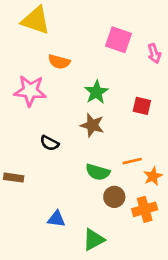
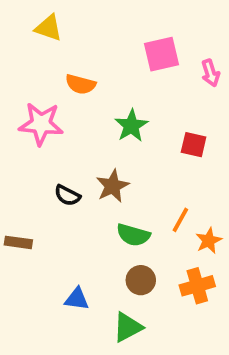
yellow triangle: (36, 20) -> (49, 28), size x0.7
pink square: (118, 40) -> (162, 54), turned -32
brown star: (92, 125) -> (113, 186), moved, turned 30
orange line: (132, 161) -> (180, 220), turned -48
brown circle: (114, 197) -> (141, 280), moved

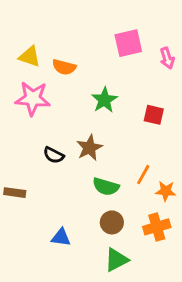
yellow triangle: (49, 28) -> (30, 57), moved
orange star: (209, 241) -> (166, 191), turned 30
green triangle: (128, 327) -> (116, 260), moved

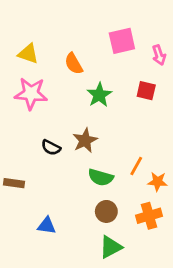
orange semicircle: (64, 67) -> (74, 64), moved, turned 45
red square: (154, 115) -> (146, 91), moved
blue triangle: (61, 237) -> (47, 226), moved

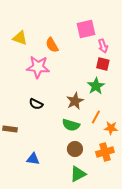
pink arrow: (159, 55) -> (103, 46), moved
pink star: (31, 93) -> (38, 67), moved
green star: (99, 95) -> (96, 86), moved
brown star: (85, 140) -> (75, 101), moved

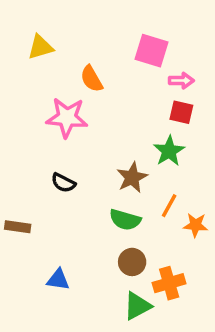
pink square: (86, 29) -> (151, 51), turned 30
yellow triangle: (20, 38) -> (41, 47), moved, turned -35
pink arrow: (103, 46) -> (181, 81), turned -72
orange cross: (105, 152) -> (169, 283), moved

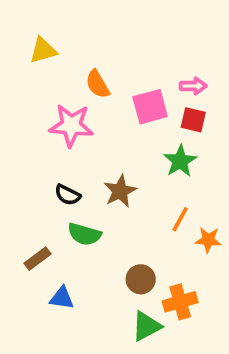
pink square: (151, 51) -> (150, 107), moved, turned -32
brown star: (132, 177) -> (120, 191), moved
green semicircle: (125, 220) -> (84, 234), moved
brown rectangle: (18, 227) -> (37, 259), moved, turned -45

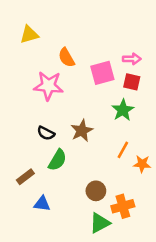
green semicircle: (84, 234) -> (57, 160), turned -75

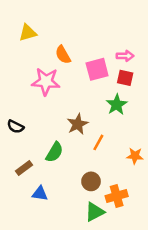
black semicircle: (46, 133) -> (15, 127), moved
orange line: (123, 150) -> (98, 142), moved

